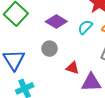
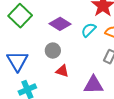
red triangle: (73, 68) -> (62, 71), moved

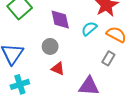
purple diamond: (60, 24) -> (60, 20), turned 40

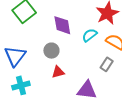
red triangle: (58, 69) -> (58, 72), turned -40

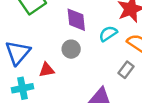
gray circle: (51, 51) -> (71, 49), moved
red triangle: (58, 72) -> (47, 70), moved

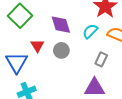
red triangle: (47, 70) -> (37, 46), moved, turned -40
gray rectangle: (126, 70) -> (101, 59), moved

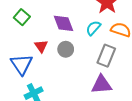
green square: (20, 16) -> (22, 17), size x0.7
gray rectangle: (101, 59) -> (106, 56), size x1.5

